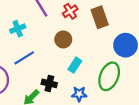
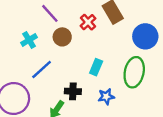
red cross: (70, 11) -> (88, 22), moved
brown circle: (63, 39) -> (62, 37), moved

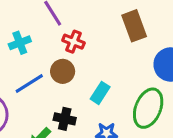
red cross: (88, 22) -> (73, 42), moved, turned -35
brown circle: (62, 37) -> (63, 71), moved

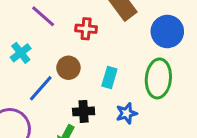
red cross: (73, 42) -> (86, 29), moved

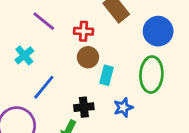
brown circle: (68, 68) -> (88, 57), moved

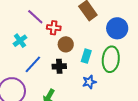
red cross: (84, 31) -> (54, 28), moved
cyan rectangle: (106, 75) -> (86, 56), moved
black cross: (84, 107) -> (59, 66), moved

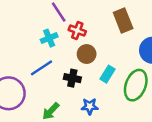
cyan cross: (20, 41) -> (49, 38), moved
blue star: (89, 82) -> (90, 106), moved

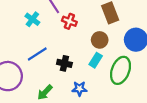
cyan cross: (49, 38) -> (32, 19), moved, turned -32
brown circle: (87, 54) -> (100, 40), moved

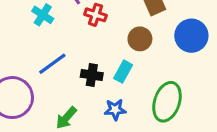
cyan rectangle: (96, 60) -> (123, 72), moved
green ellipse: (121, 70) -> (167, 102), moved

